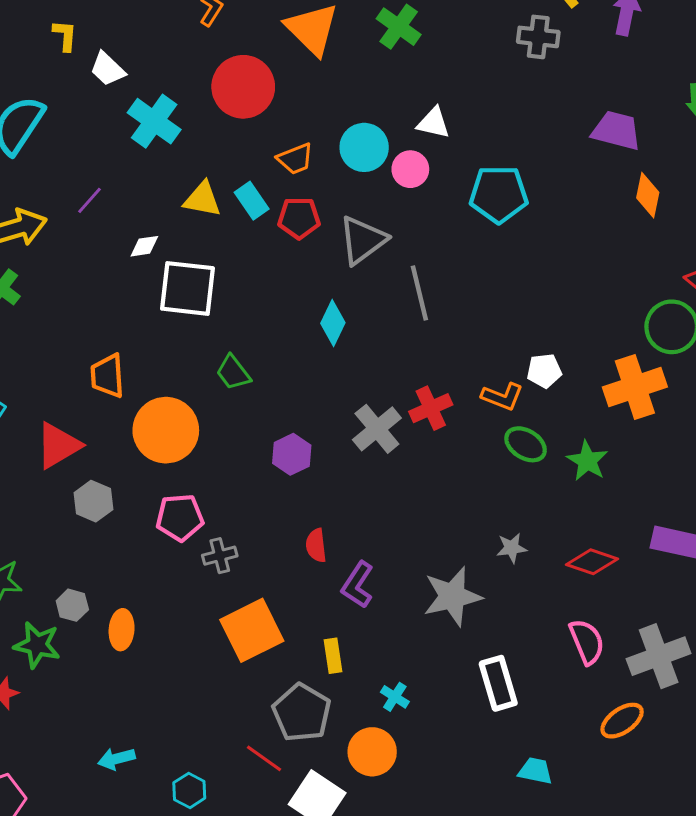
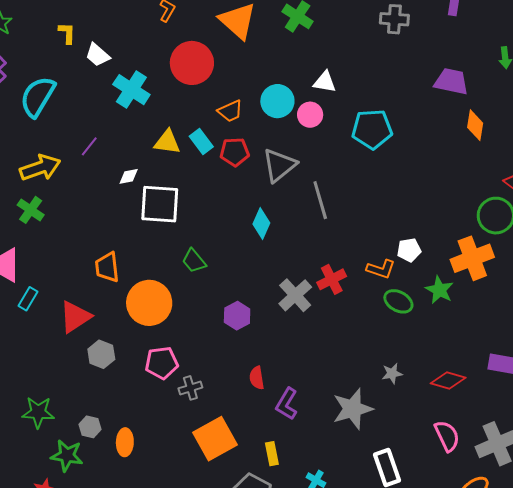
green star: (587, 461) -> (439, 290), moved

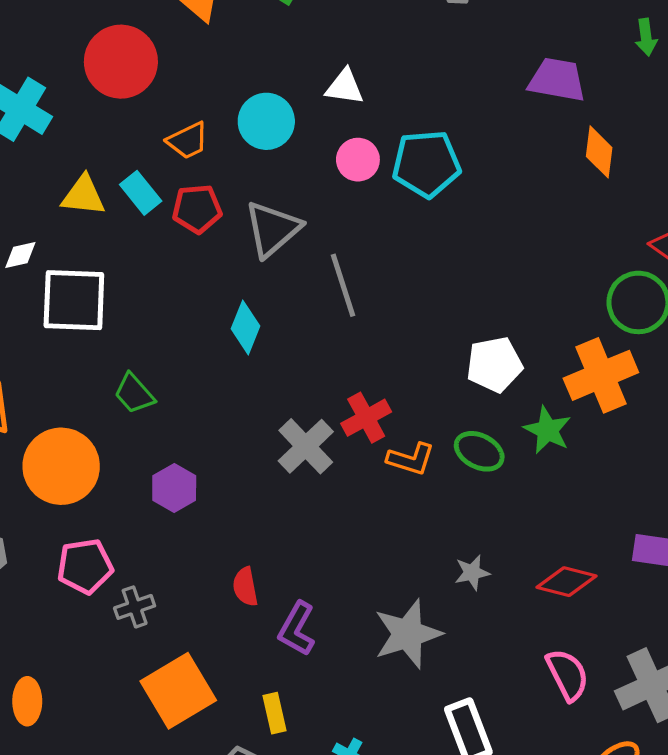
pink circle: (310, 115) -> (358, 160), moved
white pentagon: (409, 250) -> (494, 365), size x1.4
orange L-shape: (381, 269) -> (411, 459), moved
purple hexagon: (237, 316) -> (174, 488), moved

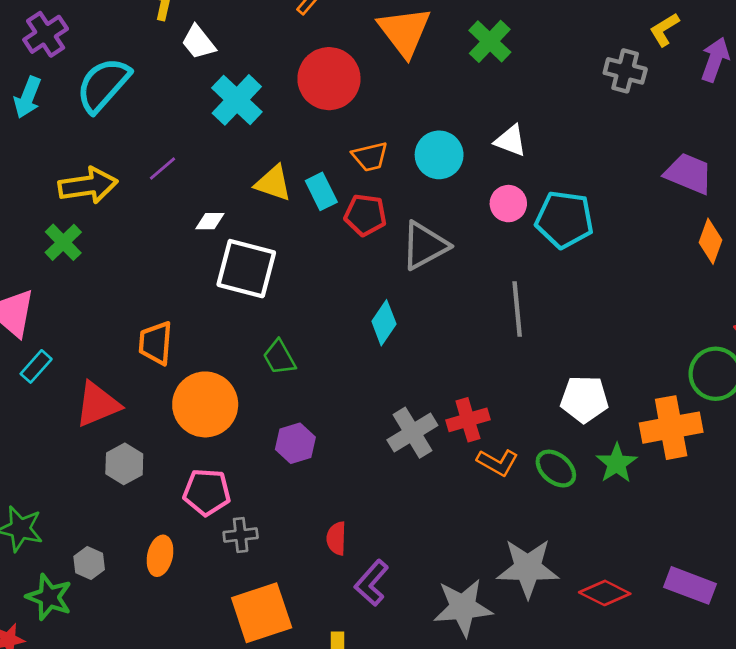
gray line: (343, 285) -> (517, 309), moved
gray star: (472, 573) -> (528, 568), size x2.0
orange ellipse: (27, 701) -> (160, 556), moved

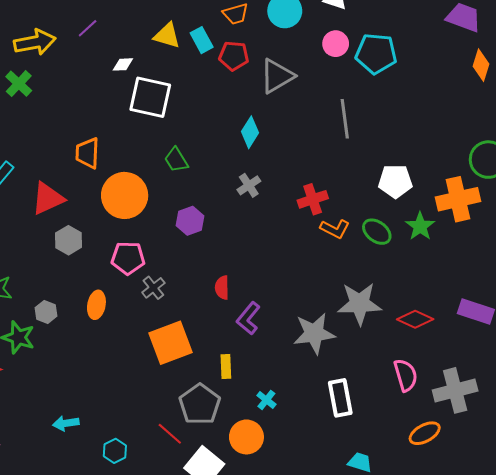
gray cross: (412, 433) -> (249, 185), moved, size x0.7
gray cross: (241, 535) -> (153, 288), turned -30

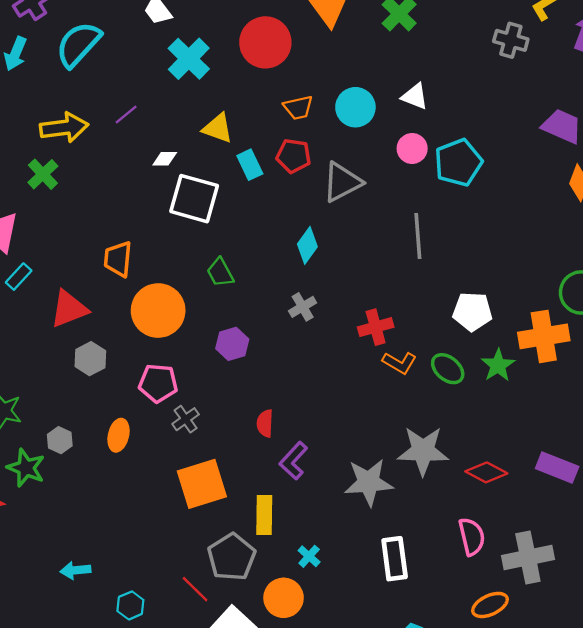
cyan rectangle: (202, 40) -> (250, 165), moved
cyan pentagon: (376, 54) -> (458, 163), turned -30
yellow rectangle: (226, 367) -> (264, 515), size x1.4

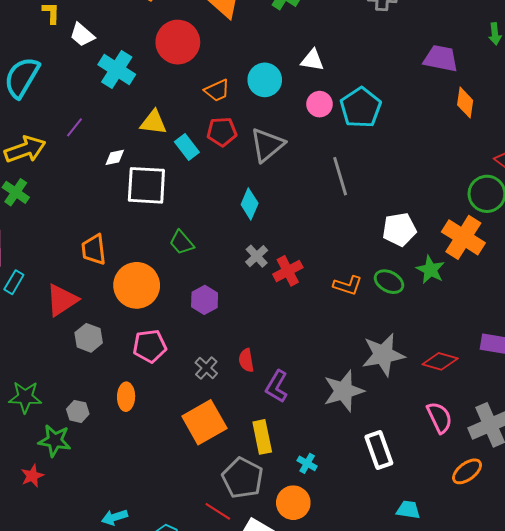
red cross: (376, 327) -> (288, 271), moved
orange cross: (544, 336) -> (463, 237), turned -36
gray cross: (186, 419) -> (206, 368), moved

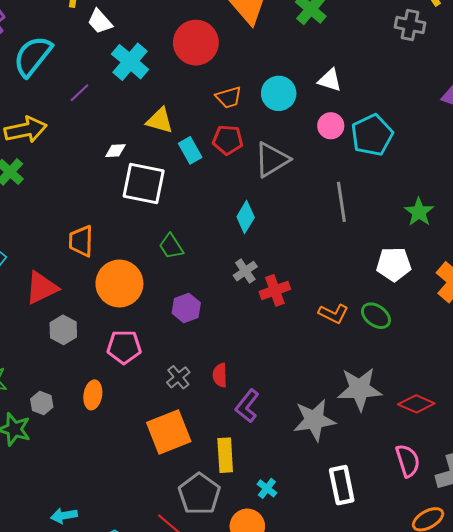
purple line: (74, 127) -> (79, 93), moved
green star: (430, 270) -> (419, 212), moved

